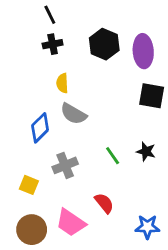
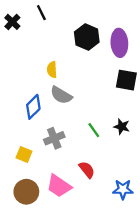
black cross: (53, 44) -> (12, 22), moved, turned -35

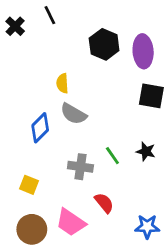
gray cross: (54, 138) -> (80, 167), moved, turned 30

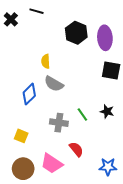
black line: (50, 15) -> (36, 11), turned -48

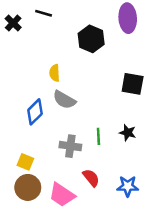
purple ellipse: (105, 38) -> (128, 18), moved
green line: (82, 114) -> (98, 136), turned 32
blue star: (108, 167) -> (128, 186), moved
brown circle: (23, 169) -> (28, 187), moved

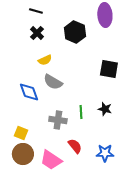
black cross: (13, 23) -> (37, 33), moved
yellow semicircle: (55, 73) -> (45, 60), turned -112
blue diamond: (35, 112) -> (29, 92), turned -65

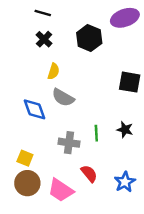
purple ellipse: (105, 15) -> (125, 18), turned 75
yellow semicircle: (45, 60) -> (54, 71), turned -48
blue star: (105, 153) -> (125, 182), turned -30

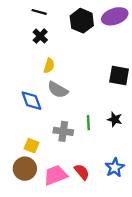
black hexagon: (89, 38) -> (82, 21), moved
yellow square: (25, 158) -> (31, 146), moved
red semicircle: (89, 174) -> (82, 172), moved
pink trapezoid: (61, 190) -> (56, 175), turned 125

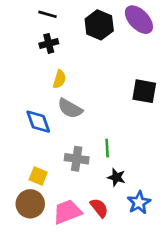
purple ellipse: (115, 16) -> (139, 20), turned 65
black cross: (40, 36) -> (49, 43), turned 32
black star: (115, 119) -> (116, 177), moved

